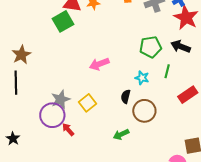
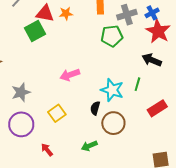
green pentagon: (151, 47) -> (112, 36), moved
cyan star: (142, 78) -> (112, 90), size x1.6
gray star: (61, 99) -> (21, 92), moved
red arrow: (68, 130) -> (47, 150), moved

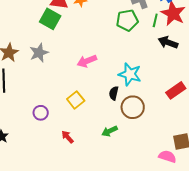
green square: (35, 31) -> (50, 19), turned -30
green line: (137, 84) -> (155, 20), moved
gray star: (21, 92) -> (39, 53), moved
purple circle: (21, 124) -> (41, 113), size x0.6

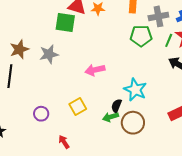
green square: (50, 19) -> (65, 22), turned -30
green arrow: (110, 131) -> (111, 117), moved

